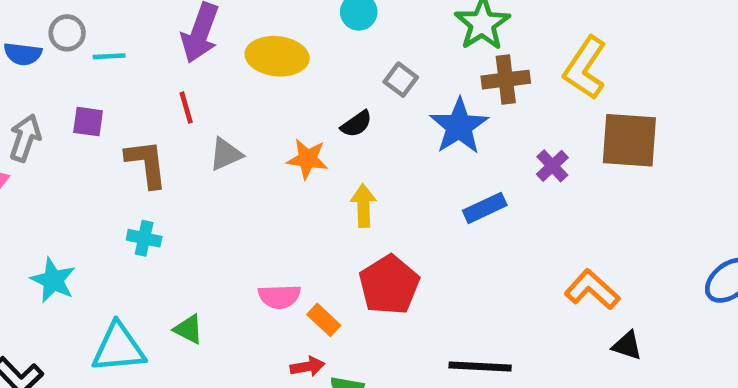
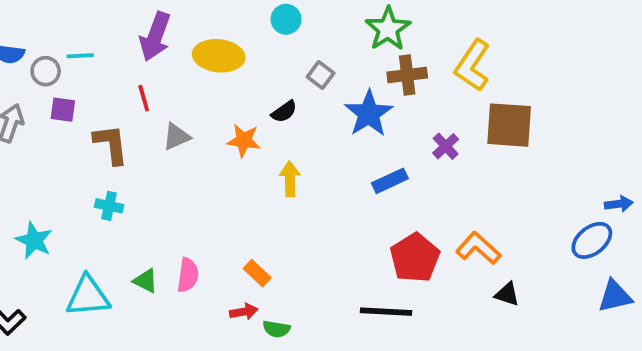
gray circle: (67, 33) -> (46, 71), moved
red pentagon: (389, 285) -> (415, 258), moved
pink semicircle: (279, 297) -> (188, 275), moved, turned -80

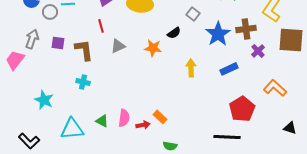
brown cross: (407, 75) -> (246, 29), moved
purple square: (63, 110) -> (58, 43), moved
yellow arrow: (290, 179) -> (191, 68), moved
orange L-shape: (478, 248) -> (275, 88), moved
red arrow: (244, 312) -> (143, 125), moved

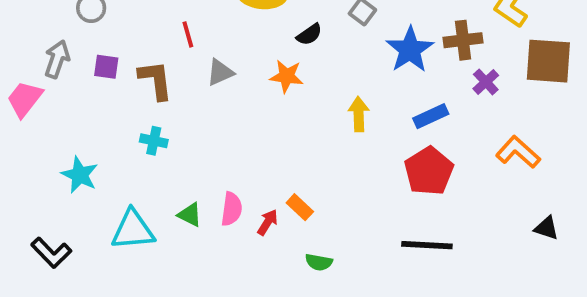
black semicircle: (174, 33) -> (309, 34), moved
red pentagon: (242, 109) -> (429, 171), moved
red arrow: (143, 125) -> (268, 222), turned -48

